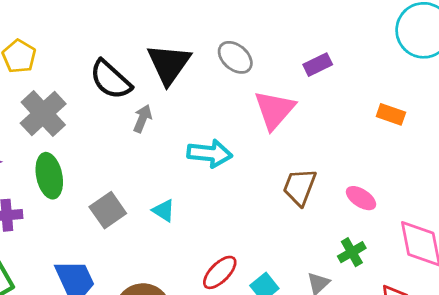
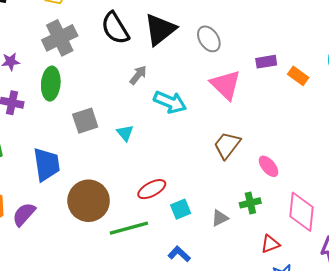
pink triangle: (274, 110) -> (226, 85), turned -44
orange rectangle: (391, 114) -> (298, 76), moved
gray arrow: (143, 119) -> (138, 75), moved

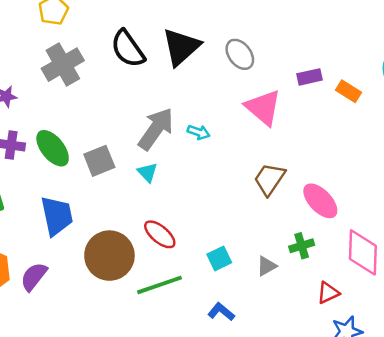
gray arrow: (138, 75) -> (156, 129), moved, size x1.8
green ellipse: (51, 84) -> (53, 148), moved, turned -40
cyan arrow: (170, 102) -> (199, 132), size x0.6
pink ellipse: (269, 166) -> (320, 201), size x1.4
red ellipse: (152, 189) -> (160, 234), moved, turned 72

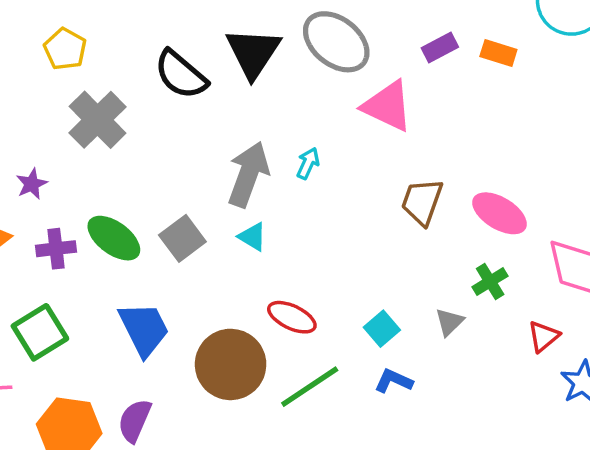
gray ellipse: (240, 54) -> (336, 42), size x1.5
cyan arrow: (199, 132) -> (308, 163), turned -70
blue L-shape: (221, 312) -> (394, 381), moved

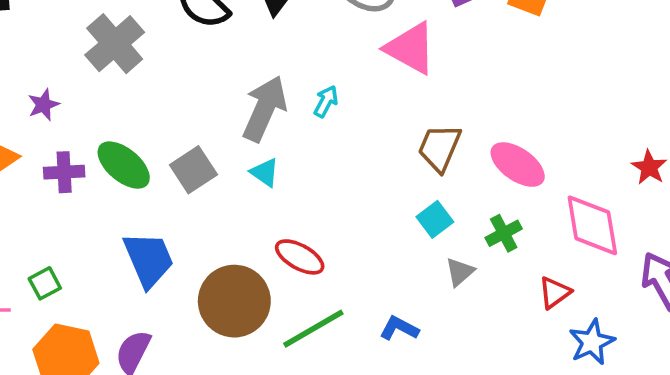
cyan square: (382, 329) -> (435, 219), moved
green square: (40, 332) -> (45, 283), moved, size x0.6

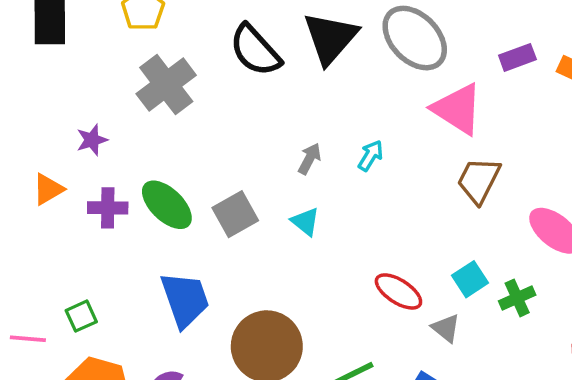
gray arrow: (265, 109) -> (310, 159), size x0.5
brown trapezoid: (440, 148) -> (479, 180), moved
green cross: (504, 233) -> (517, 298), moved
red ellipse: (300, 257) -> (398, 291), moved
gray triangle: (460, 272) -> (446, 328), moved, turned -44

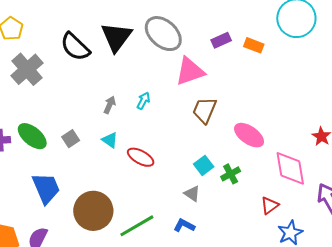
pink triangle: (457, 109) -> (190, 71), turned -48
gray square: (235, 214) -> (71, 139), size x0.7
red ellipse: (398, 291) -> (141, 157), moved

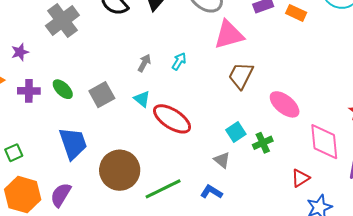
green ellipse: (32, 136) -> (63, 89), size x0.7
gray square: (71, 139) -> (102, 95), size x1.4
red ellipse: (141, 157) -> (172, 119), size x1.4

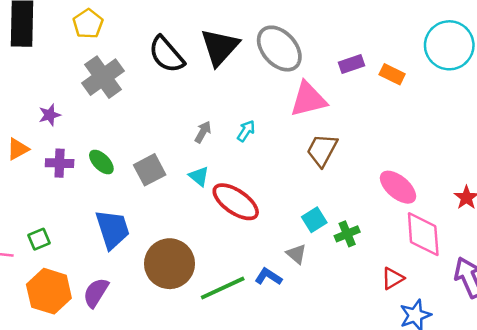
pink ellipse: (285, 104) -> (398, 187), moved
blue L-shape: (211, 192) -> (268, 277), moved

